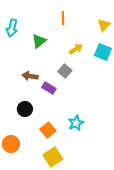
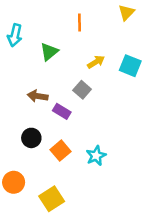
yellow triangle: (104, 25) -> (126, 12), moved
orange square: (48, 130) -> (61, 151), moved
yellow square: (53, 157) -> (52, 199), moved

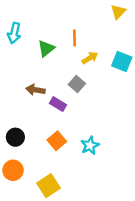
orange line: (80, 23) -> (75, 38), moved
black circle: (31, 138) -> (15, 137), moved

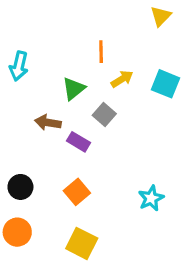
cyan arrow: (14, 33) -> (19, 66), moved
green triangle: (46, 48) -> (74, 89), moved
cyan star: (90, 145) -> (151, 198), moved
yellow square: (48, 186) -> (82, 243), moved, turned -30

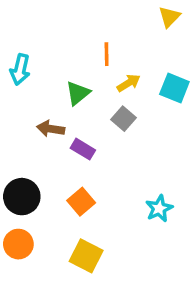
gray square: (104, 114) -> (124, 119), moved
black circle: (20, 187) -> (22, 197), size x1.4

